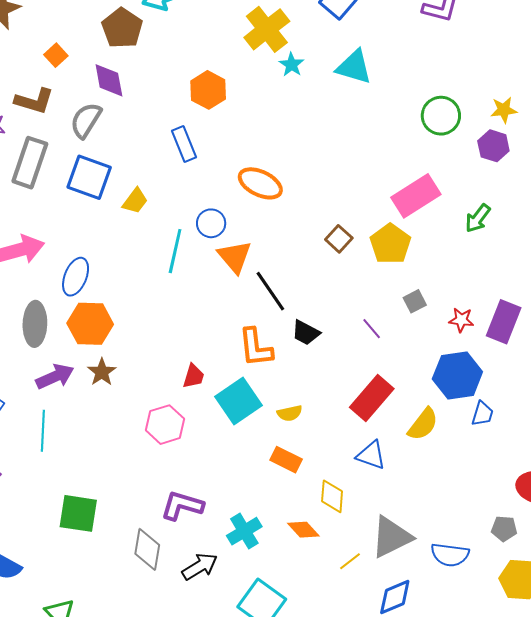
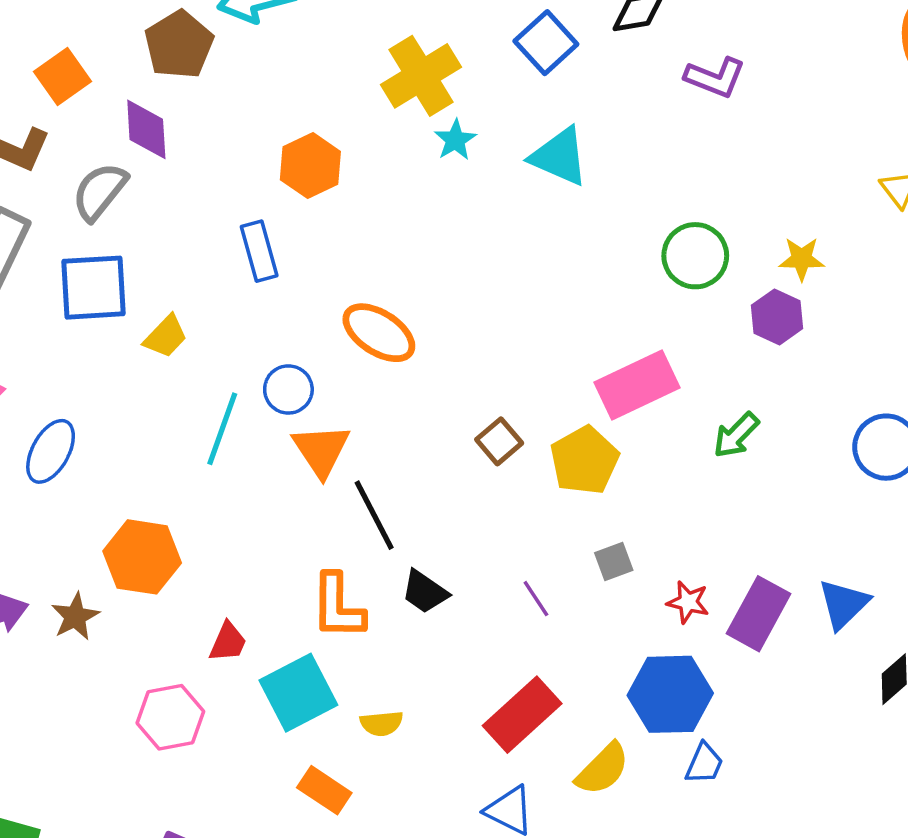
orange square: (56, 55) -> (62, 77), size x1.4
blue square: (89, 177) -> (93, 288), turned -30
orange hexagon: (90, 324) -> (142, 557), moved
orange rectangle: (286, 460) -> (324, 790), moved

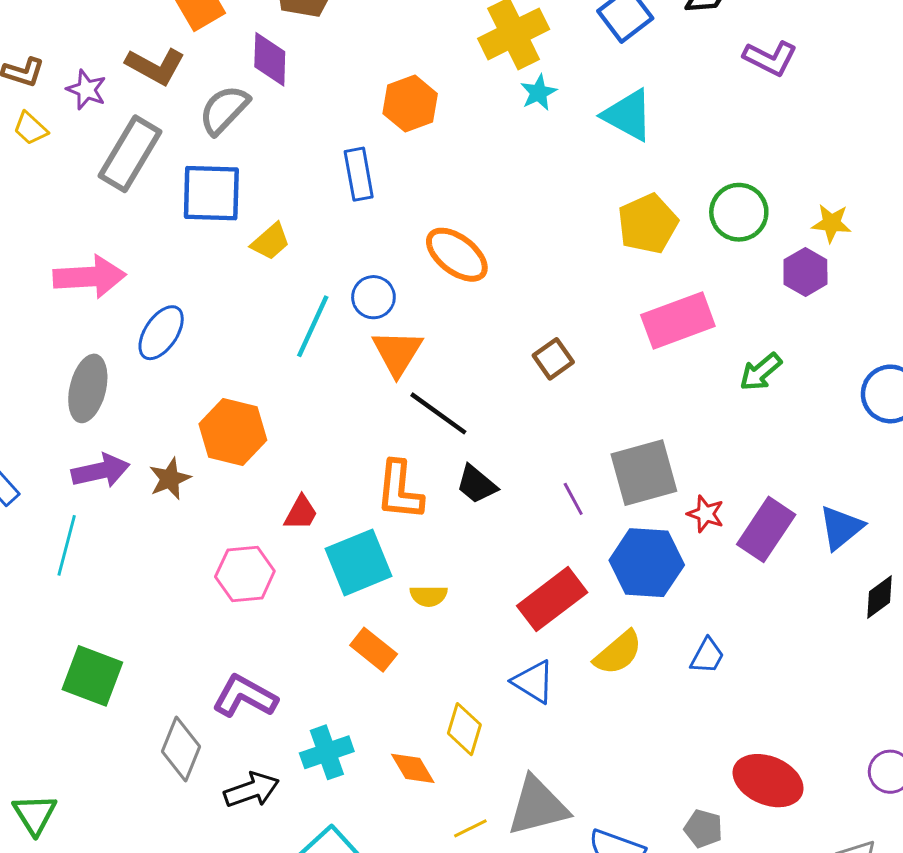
yellow pentagon: (584, 460) -> (648, 224), moved
black line: (374, 515) -> (438, 413), turned -32
gray square: (614, 562) -> (644, 473), size x2.0
blue hexagon: (670, 694) -> (647, 563), moved

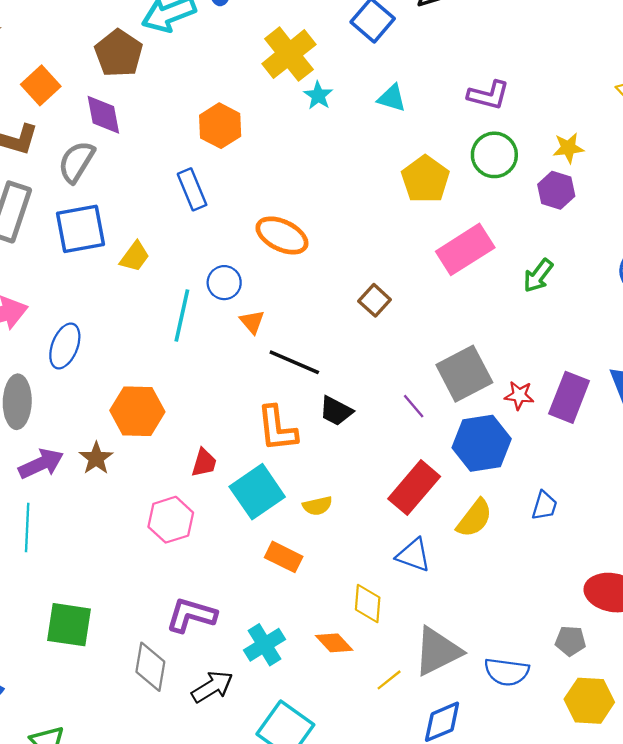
purple L-shape: (770, 58) -> (488, 95), moved
cyan triangle: (628, 115) -> (392, 98), size x0.7
orange triangle: (397, 353) -> (252, 322), size x0.6

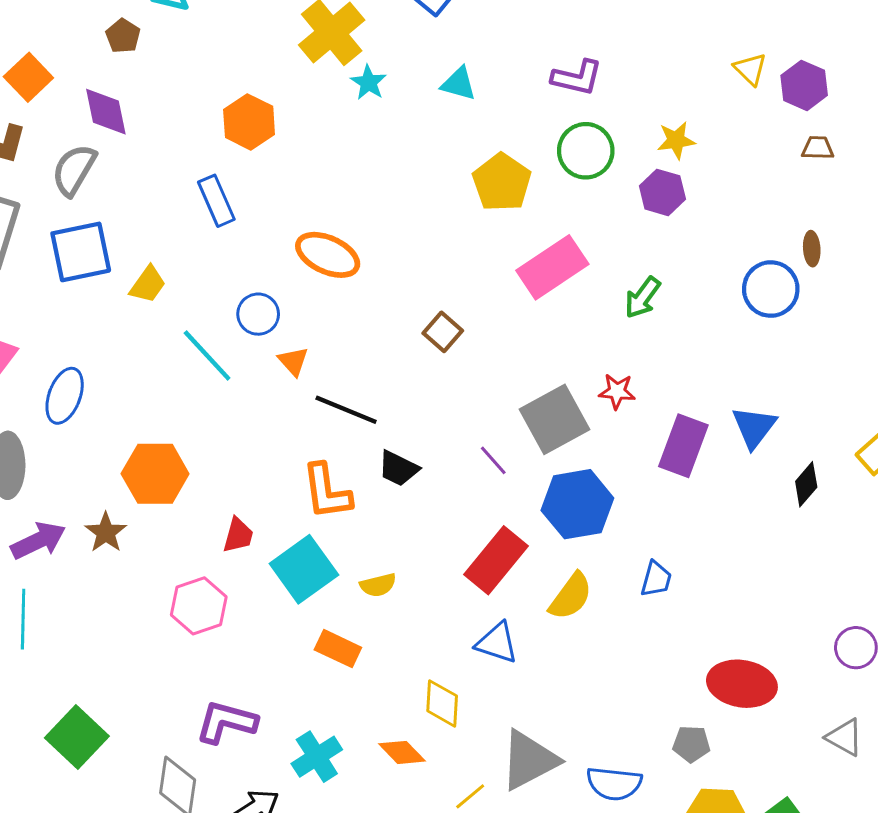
brown pentagon: (119, 53) -> (123, 36), size x0.6
cyan line: (182, 315) -> (207, 355), turned -54
red star: (519, 395) -> (617, 391), moved
green square: (69, 625) -> (77, 737), turned 36

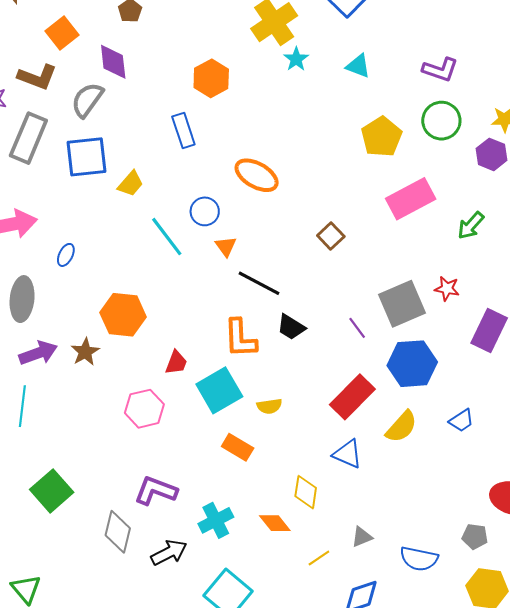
blue ellipse: (65, 396) -> (66, 255), size x0.6
blue trapezoid: (656, 579) -> (461, 421), turned 36
gray triangle: (529, 760) -> (362, 537), size x0.5

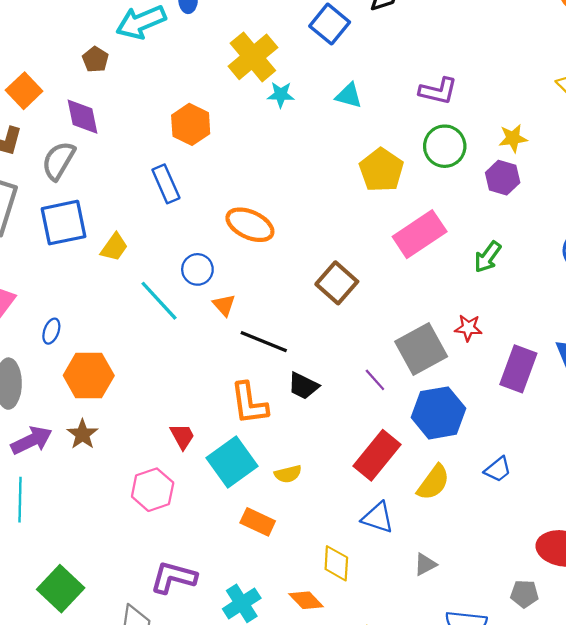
cyan star: (296, 59) -> (281, 95), turned -30
brown square: (331, 236) -> (337, 283), size x1.4
orange hexagon: (123, 315) -> (89, 376), moved
red trapezoid: (176, 363) -> (182, 436), turned -44
gray triangle: (362, 537) -> (425, 564), moved

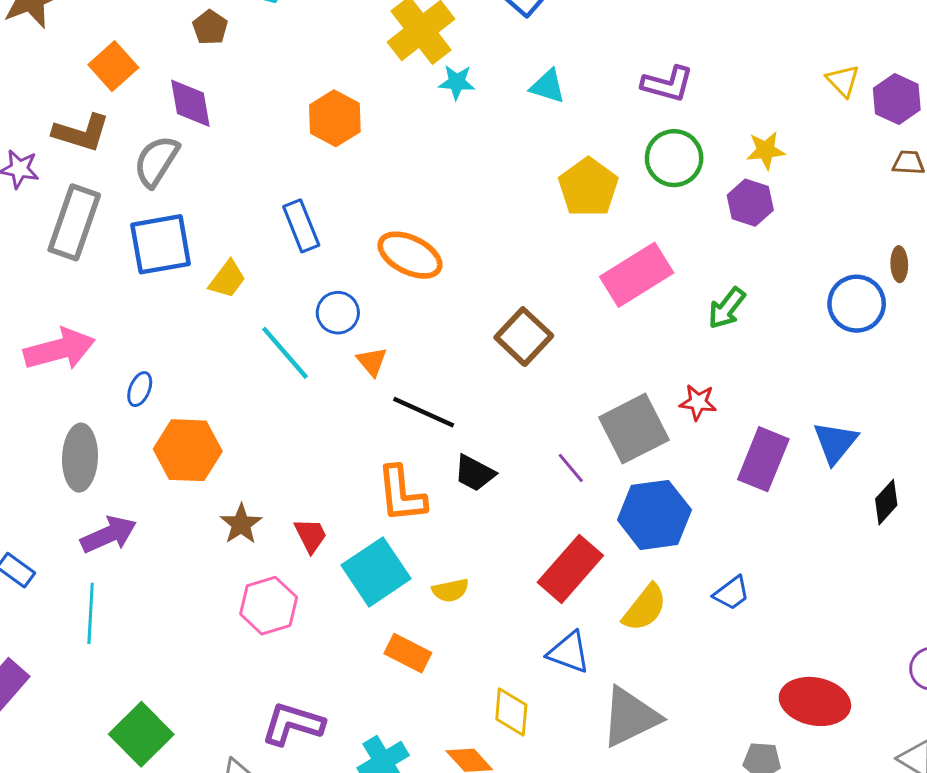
blue rectangle: (166, 184) -> (301, 226), moved
brown star: (82, 434) -> (241, 524), moved
gray triangle: (425, 564) -> (630, 717), size x2.0

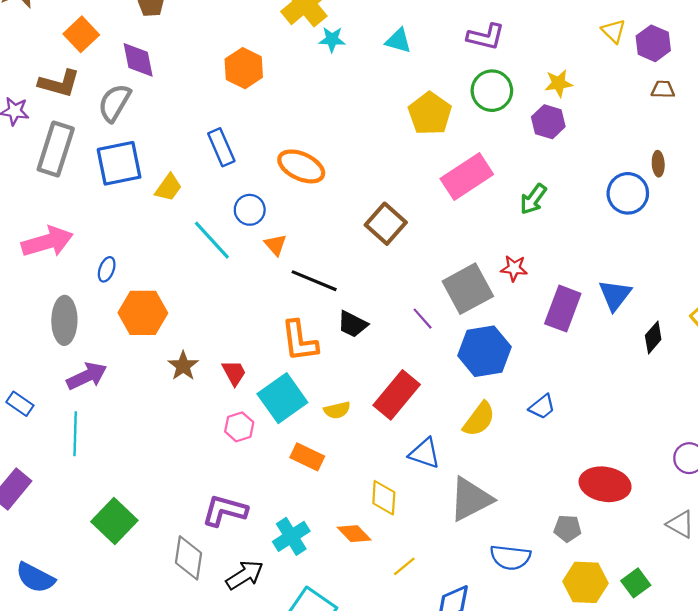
red rectangle: (570, 569) -> (397, 395), moved
pink hexagon: (269, 606) -> (239, 427), moved, size x0.7

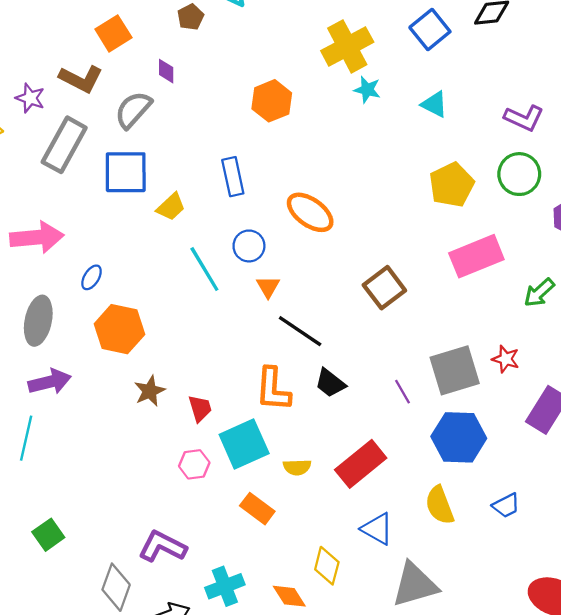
purple diamond: (138, 60) -> (166, 71), size x0.6
yellow semicircle: (479, 419) -> (440, 505), turned 111
green square: (114, 521) -> (48, 535), size x0.7

